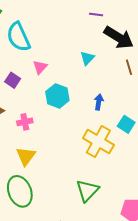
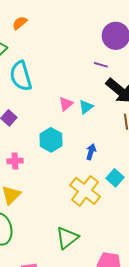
pink triangle: (40, 67) -> (66, 104), moved

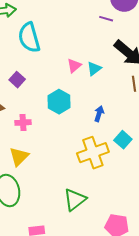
purple line: (101, 65) -> (106, 19), moved
yellow cross: (85, 191) -> (93, 153), turned 32

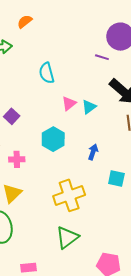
cyan semicircle: (29, 38) -> (47, 73), moved, size x0.7
cyan square: (123, 140) -> (116, 178), turned -30
yellow cross: (93, 153) -> (69, 195), moved

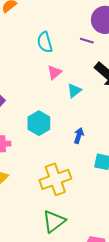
cyan semicircle: (47, 73) -> (45, 42), moved
pink triangle: (69, 103) -> (54, 72), moved

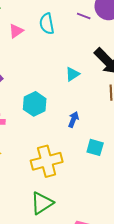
purple line: (87, 41) -> (84, 16), moved
pink triangle: (54, 72) -> (16, 31), moved

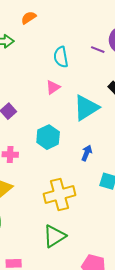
pink triangle: (16, 31) -> (53, 87), moved
cyan triangle: (72, 74) -> (86, 108), size x1.8

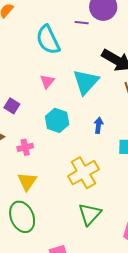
cyan semicircle: (61, 57) -> (48, 40), size x1.4
pink triangle: (53, 87) -> (47, 82), moved

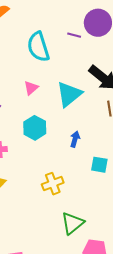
yellow cross: (83, 173) -> (53, 184), size x0.7
green triangle: (90, 214) -> (72, 223), moved

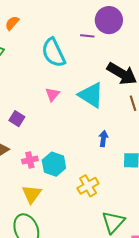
cyan triangle: (69, 94) -> (91, 95), turned -40
cyan hexagon: (35, 128) -> (54, 164), moved

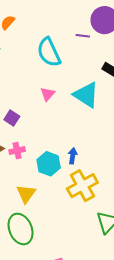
blue arrow: (103, 139) -> (73, 156), moved
pink cross: (30, 160) -> (17, 151), moved
yellow cross: (88, 186) -> (82, 186), size x1.4

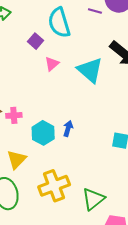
purple square: (12, 118) -> (36, 41), moved
yellow cross: (82, 186) -> (54, 186), moved

